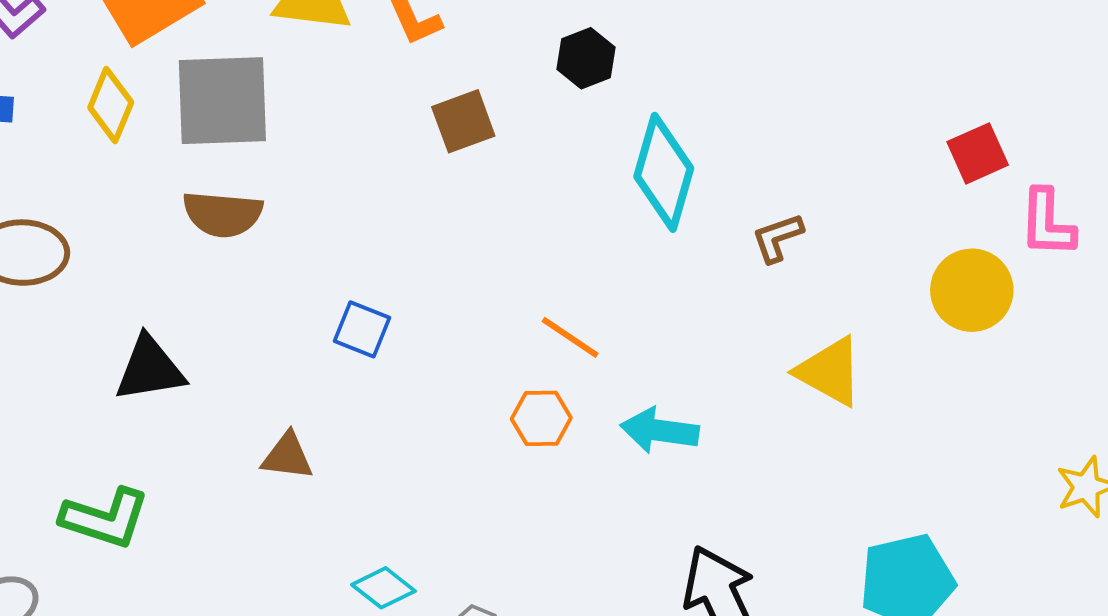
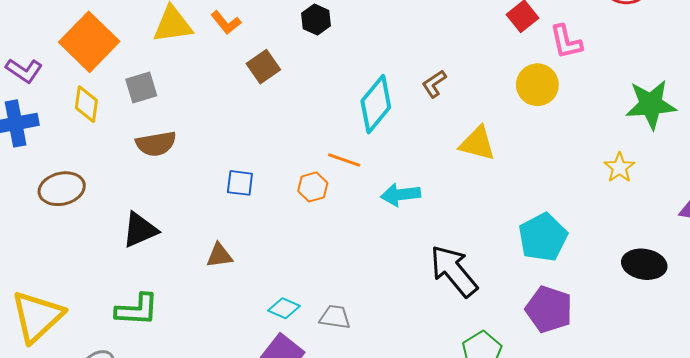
gray square: (222, 101) -> (141, 88), size x0.6
cyan diamond: (664, 172) -> (376, 104), moved, turned 38
orange hexagon: (541, 418) -> (313, 187), moved

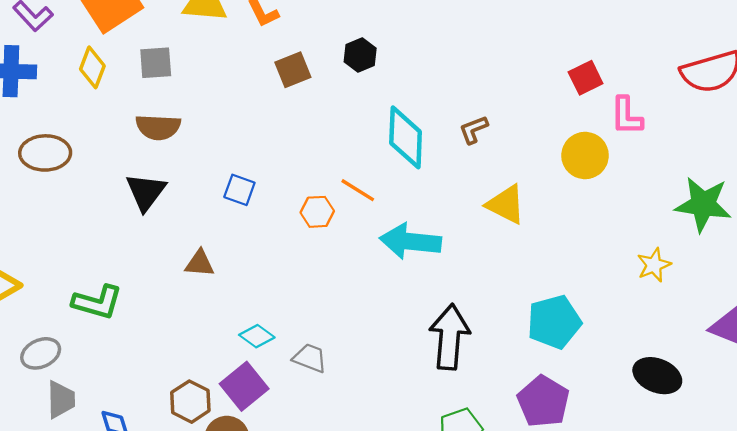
black hexagon: (316, 20) -> (360, 55), moved
cyan diamond: (376, 104) -> (406, 137), turned -50
cyan arrow: (401, 195) -> (410, 241), size x1.4
black triangle: (140, 230) -> (146, 192), moved, turned -42
black arrow: (454, 271) -> (450, 337), turned 32

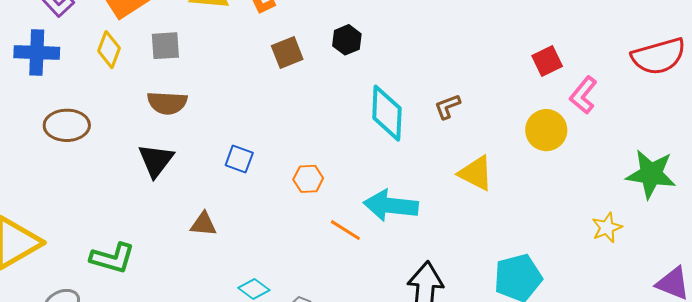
pink L-shape: (626, 116) -> (583, 95), turned 39
orange line: (358, 190) -> (345, 230), moved

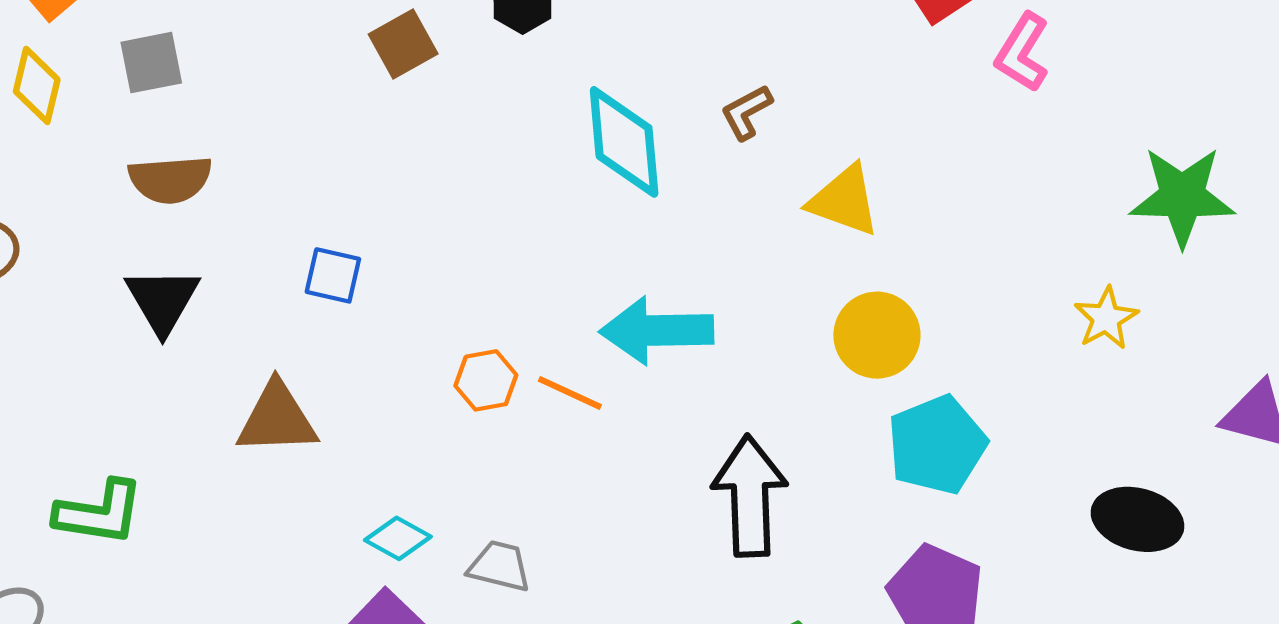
yellow circle: (546, 130) -> (877, 335), moved
yellow triangle: (476, 173) -> (844, 201), moved
orange hexagon: (308, 179) -> (486, 380), moved
brown triangle: (203, 224) -> (277, 419), size x1.5

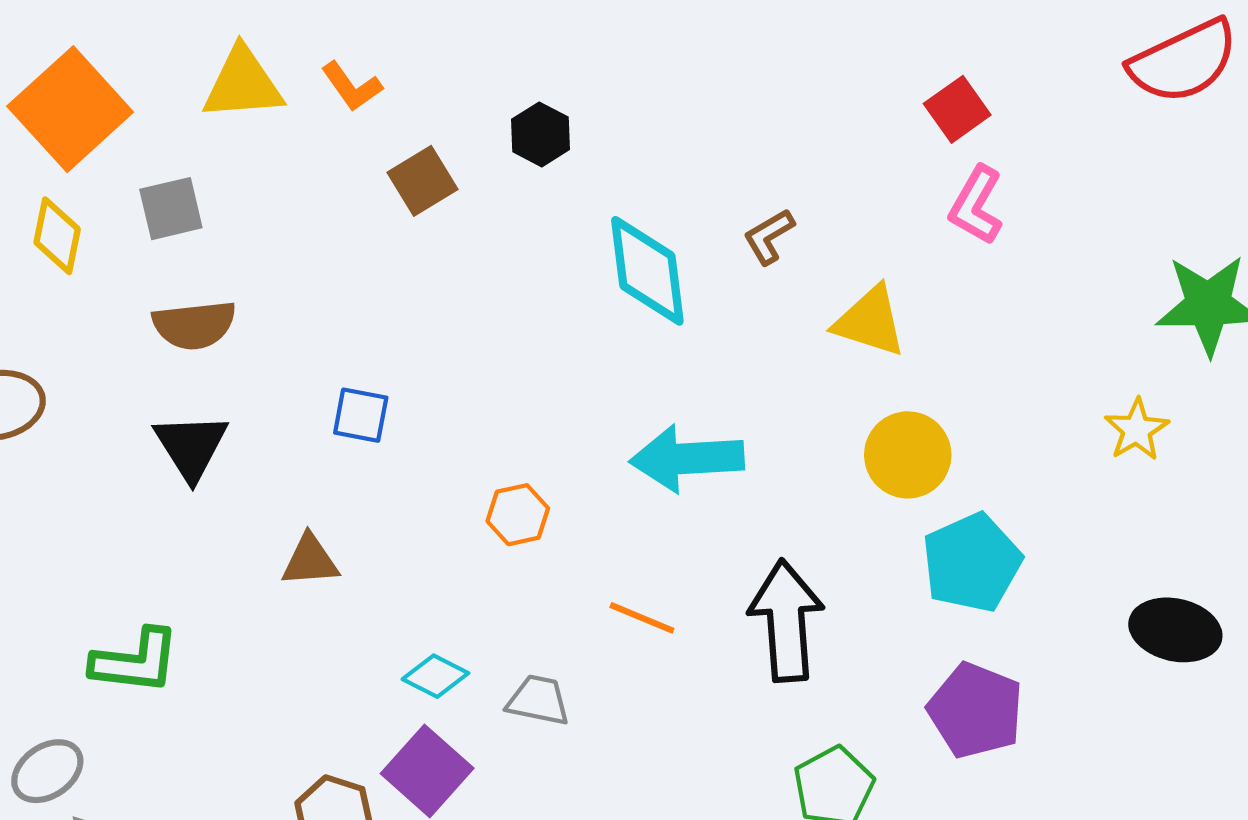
pink L-shape: (1022, 53) -> (976, 205), moved
orange line: (570, 393) -> (642, 618), moved
brown triangle: (277, 419) -> (310, 561), size x0.7

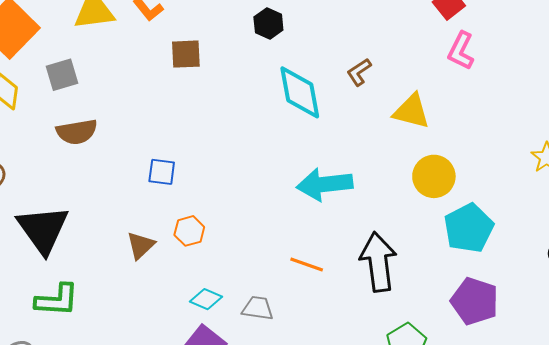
black hexagon: (541, 134) -> (268, 24), moved
brown square: (422, 181) -> (186, 54), turned 32
black triangle: (191, 446) -> (43, 229), moved, size x1.4
orange hexagon: (518, 515) -> (189, 231), moved
brown triangle: (310, 561) -> (141, 245), turned -36

